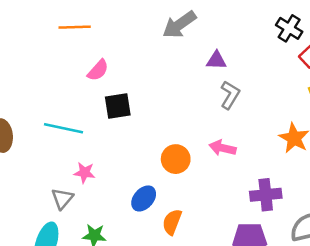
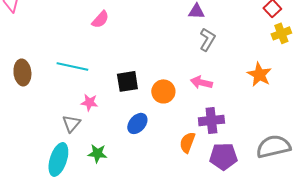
black square: (118, 106) -> (127, 81), moved
purple cross: (266, 195) -> (211, 120), moved
orange semicircle: (172, 222) -> (187, 142), moved

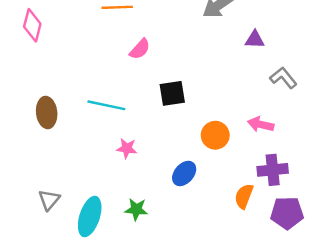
gray L-shape: (207, 39) -> (283, 78), moved, turned -70
black square: (127, 81) -> (172, 93), moved
gray triangle: (71, 123) -> (49, 200), moved

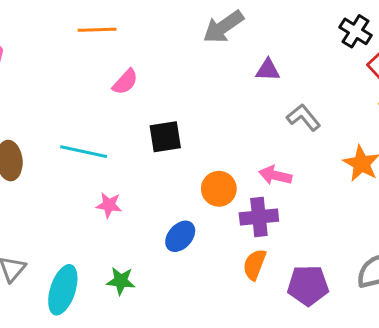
purple cross: (273, 170) -> (259, 217), moved

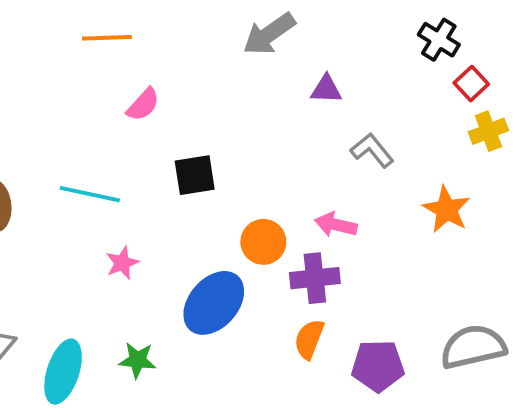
pink star: (109, 205) -> (122, 263), turned -30
blue ellipse: (180, 236) -> (214, 303), size x1.6

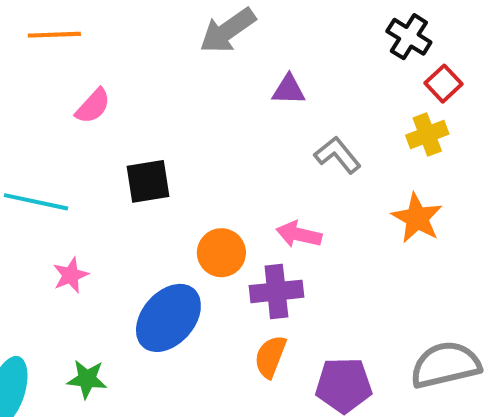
yellow cross: (488, 131) -> (427, 135), moved

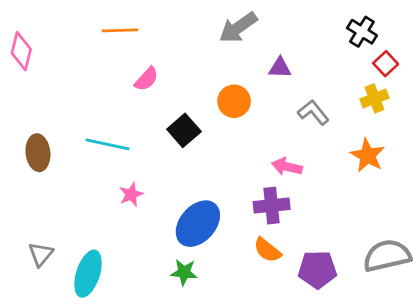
black square: (148, 181) -> (184, 130), turned -32
orange circle: (221, 253) -> (234, 101), moved
orange semicircle: (270, 357) -> (267, 250), turned -72
green star: (87, 379) -> (184, 272), moved

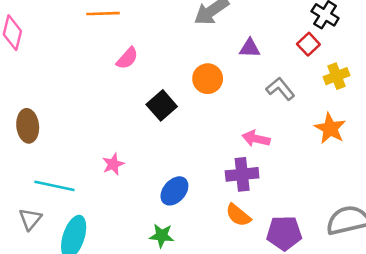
red square: (386, 64) -> (308, 44), moved
cyan line: (107, 144) -> (54, 186), moved
blue ellipse: (198, 224) -> (174, 191), size x0.7

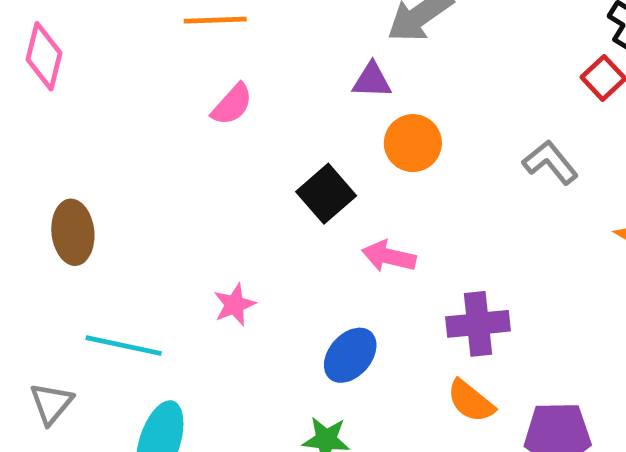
purple triangle: (250, 48) -> (372, 80), moved
pink semicircle: (127, 58) -> (232, 104), moved
pink arrow: (256, 139) -> (389, 256), moved
gray triangle: (30, 219) -> (51, 403), moved

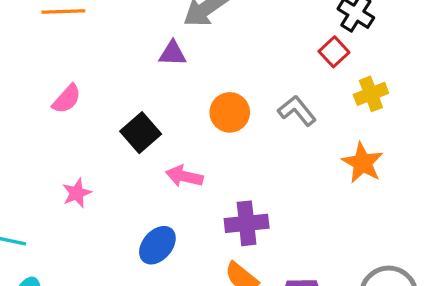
pink semicircle: (232, 104) -> (67, 99), moved
orange circle: (413, 143) -> (230, 112), moved
pink star: (234, 305) -> (77, 193), moved

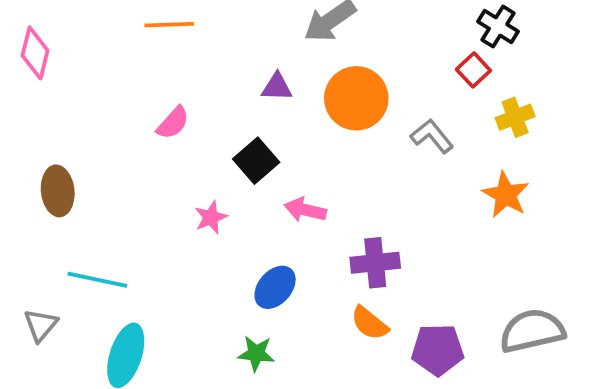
purple triangle: (173, 54) -> (277, 87), moved
orange circle: (230, 112) -> (356, 98), moved, size x1.4
pink star: (77, 193) -> (211, 217), moved

